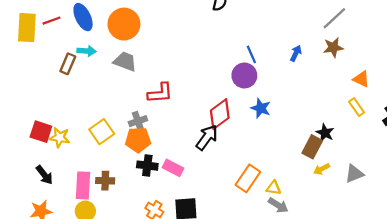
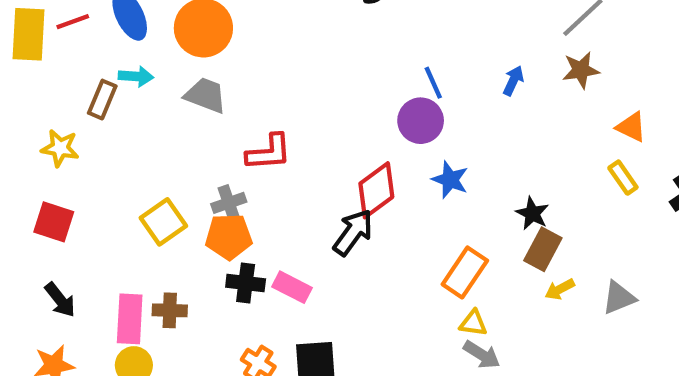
black star: (325, 133) -> (532, 213), moved
yellow star: (60, 137) -> (60, 148), moved
orange rectangle: (248, 178) -> (465, 272), moved

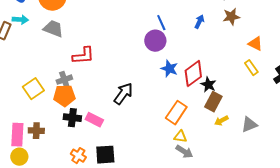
red diamond: (376, 190) -> (193, 74), moved

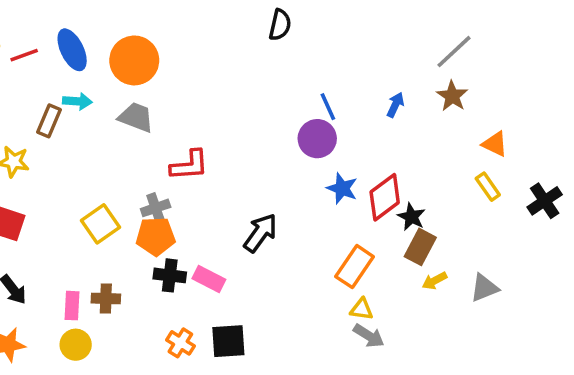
brown star: (231, 17) -> (452, 96), turned -30
pink rectangle: (17, 135) -> (72, 306), size x0.7

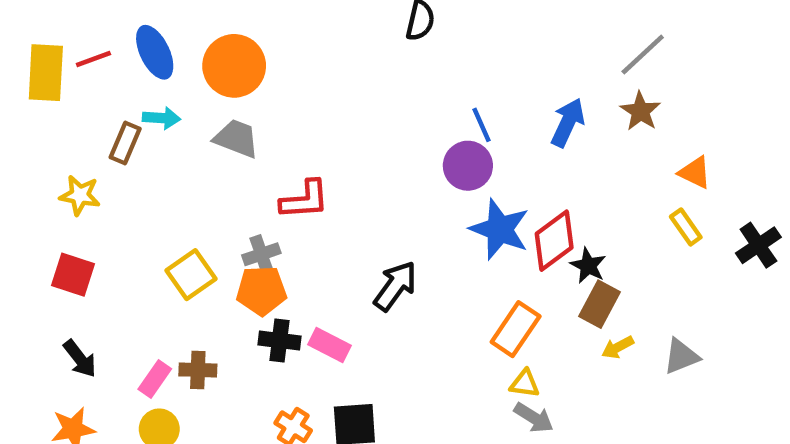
blue arrow: (395, 105) -> (568, 123), size x1.5
blue star: (342, 188) -> (500, 229), size x1.5
pink rectangle: (72, 306) -> (155, 379), turned 32

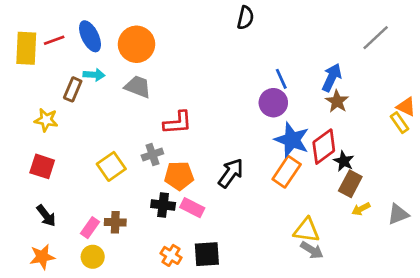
brown star: (640, 111) -> (337, 101), moved
yellow rectangle: (686, 227) -> (399, 123), moved
orange pentagon: (261, 291) -> (179, 176), moved
orange rectangle: (516, 329) -> (287, 172), moved
yellow triangle: (525, 384) -> (307, 230), size x1.5

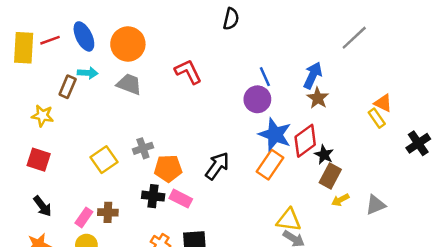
red L-shape: (178, 123) -> (188, 72), moved, turned -112

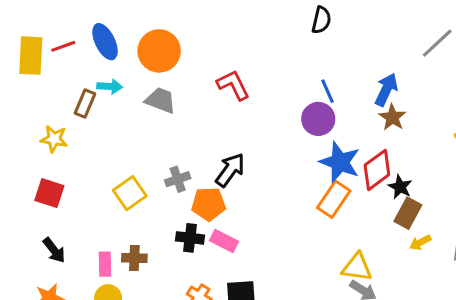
black semicircle: (231, 19) -> (321, 20), moved
black arrow: (217, 166) -> (230, 170), moved
pink rectangle: (84, 217) -> (105, 264), turned -36

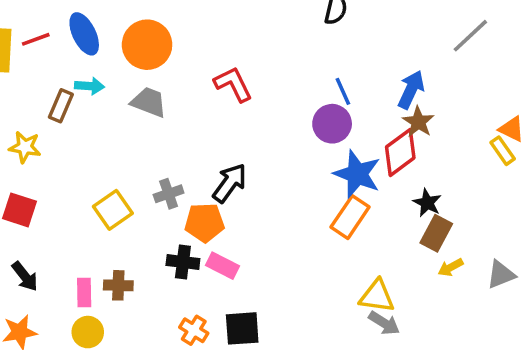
red diamond: (377, 170) -> (400, 152), moved

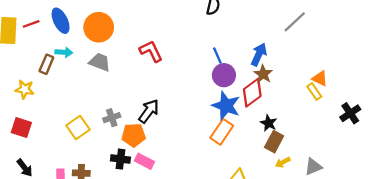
purple circle: (332, 124) -> (224, 75), moved

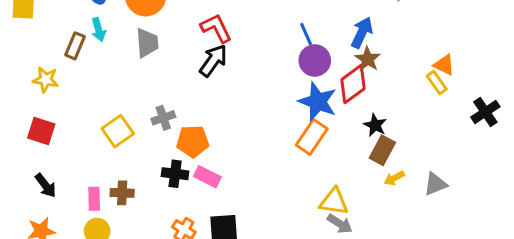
cyan arrow: (64, 52) -> (99, 30), turned 70
gray trapezoid: (100, 62) -> (147, 43), turned 65
black arrow: (149, 111) -> (213, 60), moved

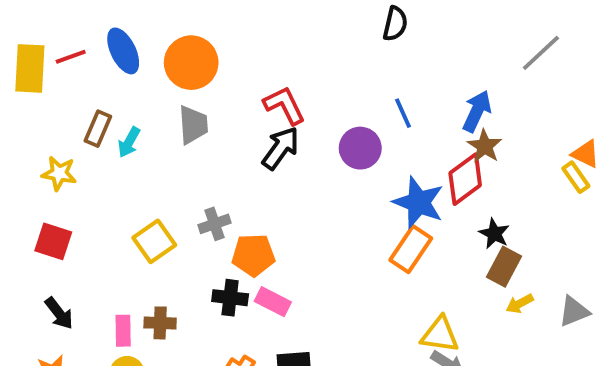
cyan arrow: (99, 30) -> (129, 142), moved, turned 45
purple circle: (315, 60) -> (360, 148), moved

